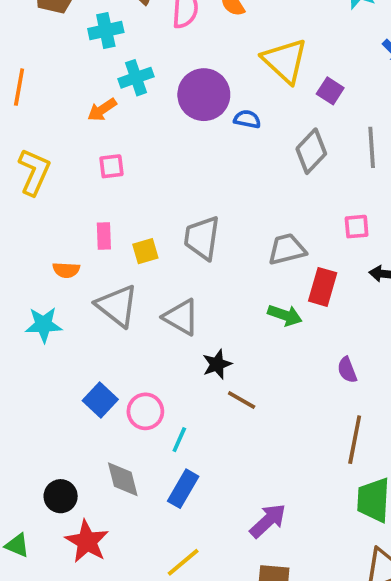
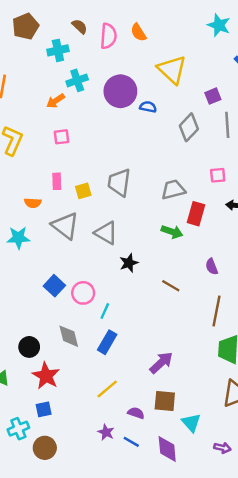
purple square: (330, 91) -> (213, 96), moved, turned 35
brown line: (242, 400) -> (171, 286), moved

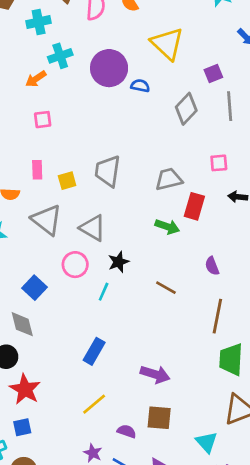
pink circle: (83, 293) -> (75, 265), moved
cyan line: (105, 311) -> (104, 292), moved
gray diamond: (69, 336) -> (22, 324), moved
purple arrow: (161, 363) -> (155, 374), turned 60
cyan triangle: (191, 423) -> (207, 442), moved

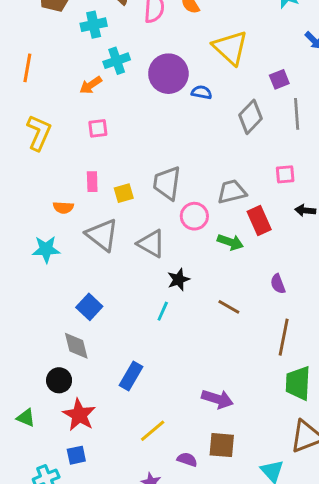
red rectangle: (194, 206) -> (259, 220), turned -40
pink circle: (75, 265) -> (194, 216), moved
blue rectangle: (94, 351) -> (131, 376), moved

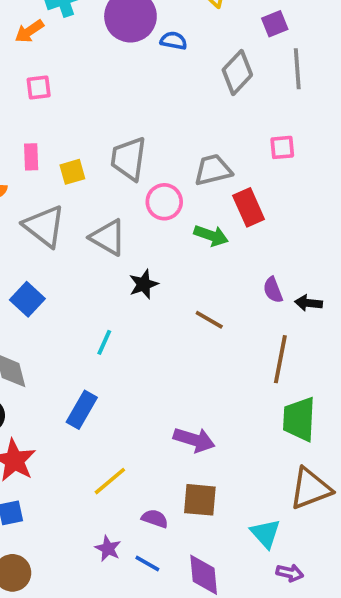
black arrow: (305, 210) -> (309, 303), moved
blue square: (89, 307) -> (27, 299), moved
cyan line: (163, 311) -> (104, 342), moved

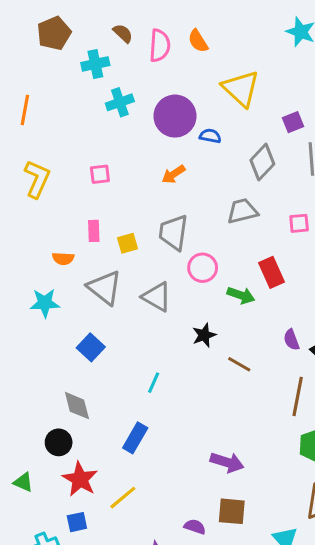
orange arrow: (29, 31) -> (173, 174), moved
gray trapezoid: (213, 170) -> (242, 211), moved
black star: (144, 284) -> (204, 335), moved
yellow line: (110, 481) -> (123, 498), moved

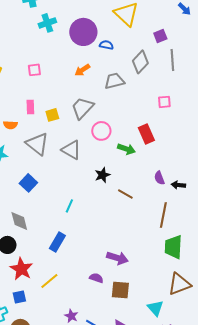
gray trapezoid: (242, 211) -> (114, 81), moved
gray trapezoid: (173, 232) -> (82, 108), turned 35
purple semicircle: (195, 527) -> (96, 278), moved

